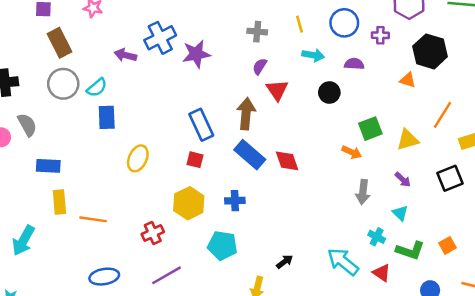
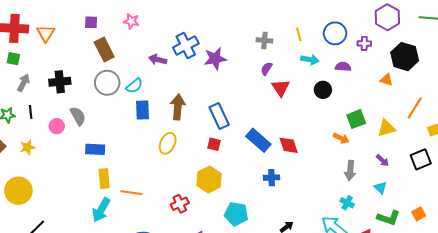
brown arrow: (246, 114) -> (178, 107), moved
blue cross: (235, 201) -> (272, 178), moved
cyan cross: (377, 237) -> (347, 203), moved
cyan arrow: (23, 240) -> (101, 210), moved

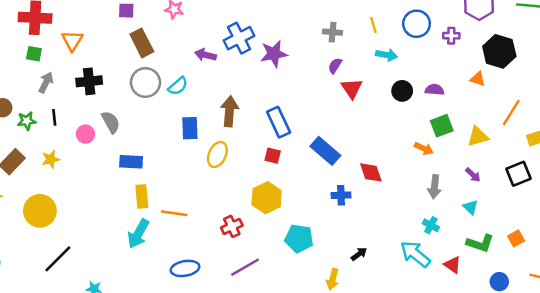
orange triangle: (46, 33) -> (72, 41), moved
purple semicircle: (343, 67) -> (435, 90), moved
blue rectangle: (142, 110) -> (190, 128), moved
red diamond: (289, 145) -> (371, 172), moved

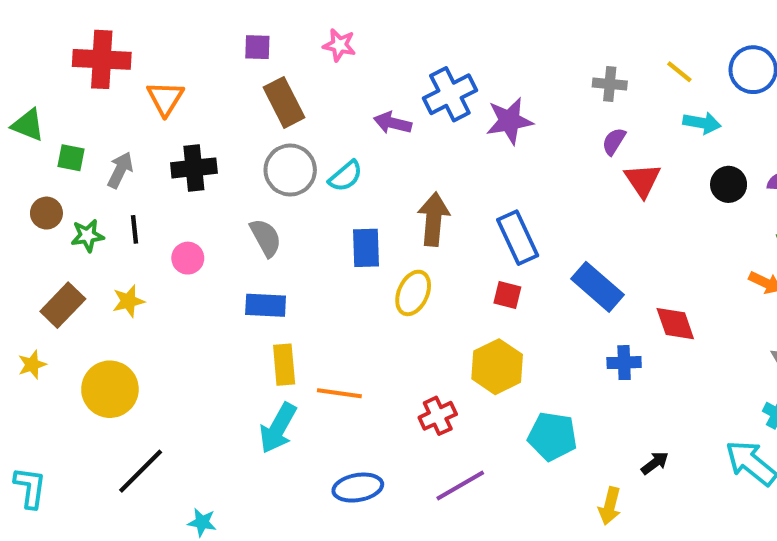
yellow line: (373, 25) -> (679, 72), turned -35
green square: (34, 54) -> (71, 158), moved
gray semicircle: (111, 122) -> (266, 238), moved

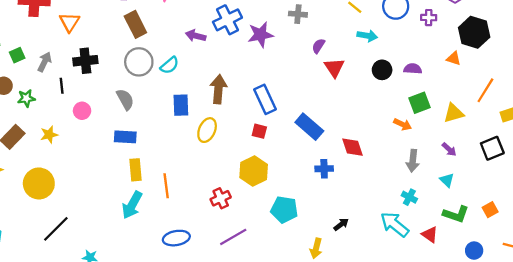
gray cross: (610, 84) -> (298, 14), moved
green square: (71, 158) -> (17, 55), turned -35
black line: (135, 229) -> (62, 86), moved
orange line: (339, 393) -> (166, 186), turned 75

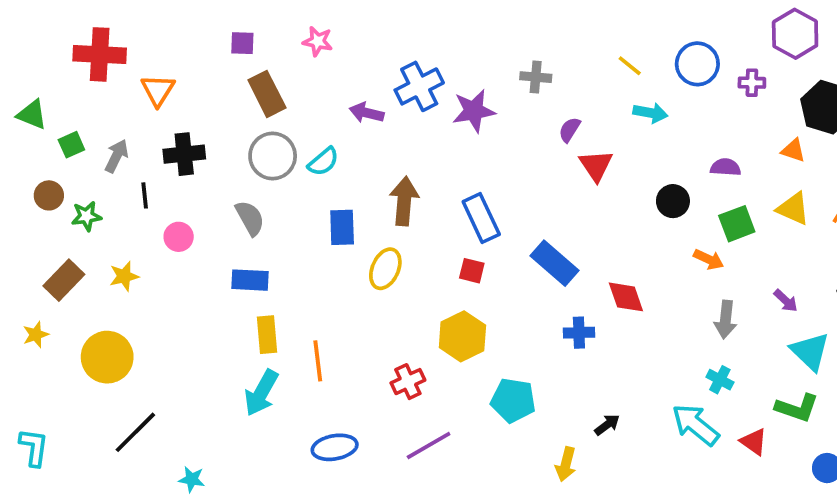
black circle: (382, 70) -> (673, 201), moved
yellow triangle: (454, 113) -> (793, 209), moved, turned 40
cyan triangle: (447, 180) -> (810, 351), moved, size x1.6

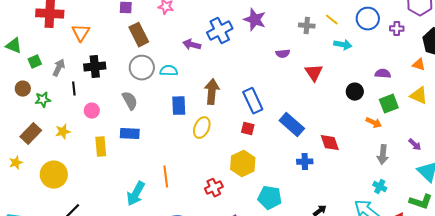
gray cross: (536, 77) -> (307, 26), moved
purple star: (474, 111) -> (255, 20), moved, turned 30
purple semicircle: (570, 130) -> (283, 54), moved, turned -128
cyan semicircle: (323, 162) -> (169, 71), turned -138
yellow rectangle: (267, 335) -> (101, 147), moved

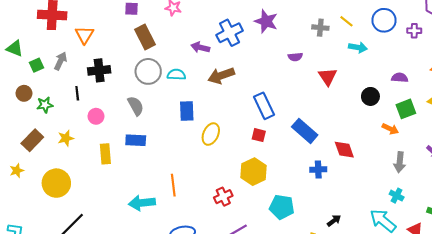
gray arrow: (59, 68) -> (61, 61), moved
brown arrow: (212, 92) -> (221, 76), moved, turned -115
cyan arrow: (136, 194) -> (142, 203), turned 55

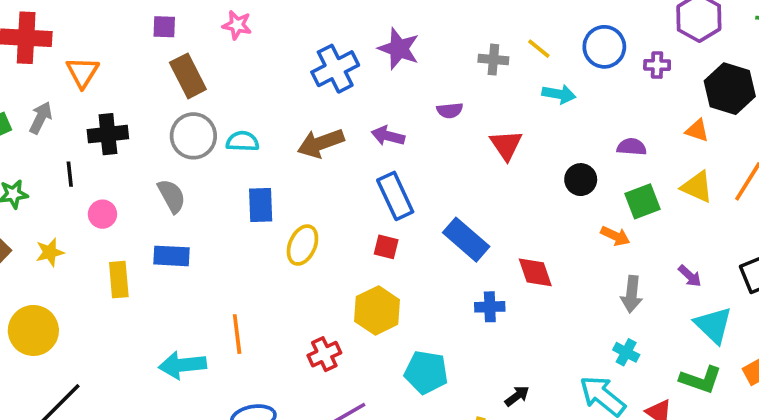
purple arrow: (200, 47) -> (388, 136), moved

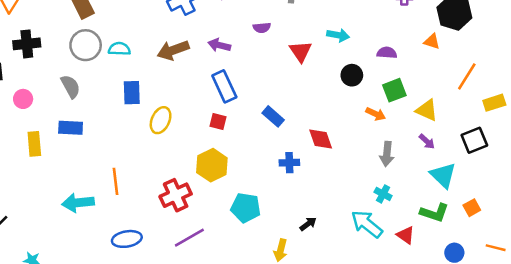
cyan arrow: (559, 94) -> (338, 35), moved
yellow triangle: (697, 187) -> (427, 110), moved
blue rectangle: (466, 240) -> (273, 116), size x0.7
red cross: (324, 354) -> (176, 195), size x1.4

